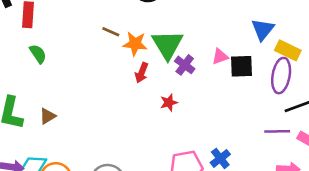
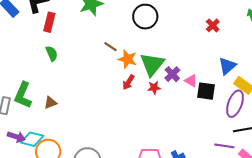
pink triangle: (220, 57) -> (191, 81), turned 40
purple cross: (185, 65) -> (172, 74), moved
red star: (169, 103) -> (154, 88), moved

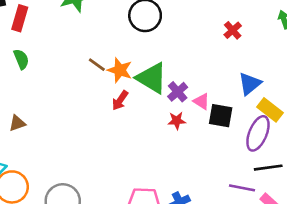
brown line: (111, 47) -> (97, 65), moved
green triangle: (152, 64) -> (152, 78), turned -40
red star: (154, 88) -> (177, 121), moved

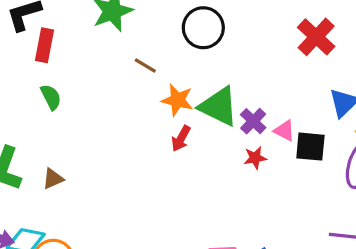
red cross: (233, 30) -> (316, 37), size x1.6
brown line: (97, 65) -> (145, 66), moved

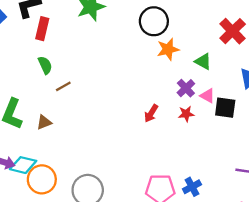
brown line: (145, 66) -> (63, 86), moved, turned -63
orange star: (177, 100) -> (168, 49), moved, turned -30
green triangle: (219, 107) -> (203, 61), moved, size x0.6
red arrow: (181, 138) -> (151, 113), moved

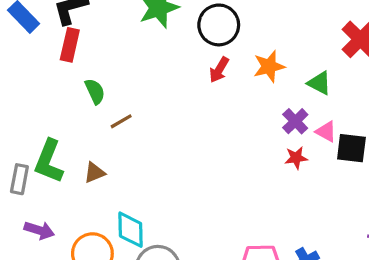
black circle: (154, 21) -> (219, 25), moved
red rectangle: (42, 29) -> (70, 45), moved
red arrow: (151, 113) -> (219, 70), moved
cyan diamond: (23, 165) -> (130, 230), moved, turned 76

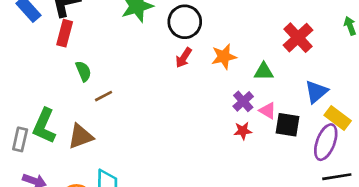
green triangle: (319, 83) -> (264, 71), turned -30
brown triangle: (94, 173) -> (81, 136), size x1.5

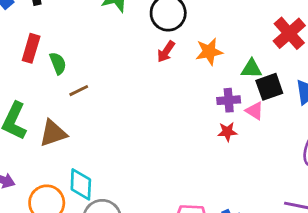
red rectangle: (65, 33) -> (31, 48), moved
purple cross: (243, 101) -> (229, 100), turned 36
black square: (287, 125) -> (269, 87), moved, turned -30

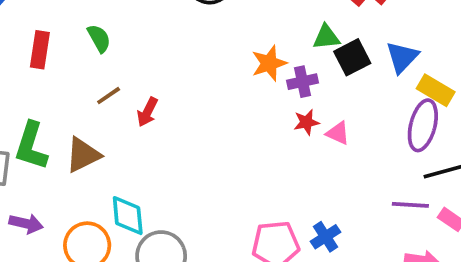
red arrow: (166, 52) -> (147, 112), moved
orange star: (209, 52) -> (269, 63), moved
green semicircle: (58, 63) -> (99, 38), moved
pink triangle: (255, 111) -> (338, 133), moved

